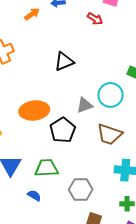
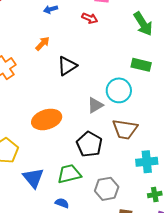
orange arrow: (32, 14) -> (42, 44), moved
black pentagon: (63, 130) -> (89, 144), moved

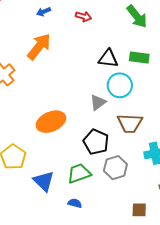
orange arrow: (42, 44) -> (39, 47), size x1.8
black triangle: (67, 66) -> (108, 59), moved, turned 45
gray hexagon: (107, 189) -> (115, 168), moved

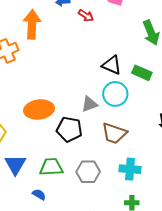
red arrow: (83, 16) -> (86, 16), moved
orange arrow: (39, 47) -> (32, 24), moved, turned -52
black pentagon: (96, 142) -> (69, 129), moved, turned -30

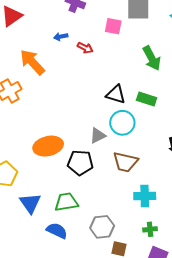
orange arrow: (32, 24) -> (32, 62), turned -40
gray hexagon: (88, 172) -> (102, 227), moved
blue semicircle: (39, 194) -> (57, 231), size x1.5

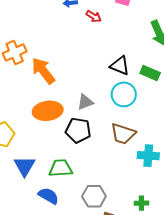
orange arrow: (32, 62) -> (43, 71), moved
gray triangle: (98, 136) -> (85, 102), moved
cyan cross: (145, 196) -> (148, 156), moved

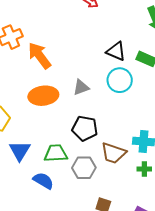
black pentagon: (78, 130) -> (85, 128), moved
brown trapezoid: (123, 134) -> (113, 153), moved
gray hexagon: (94, 196) -> (84, 168), moved
green cross: (141, 203) -> (144, 169), moved

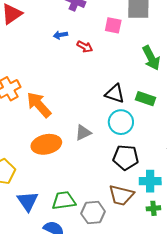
black pentagon: (85, 128) -> (126, 157), moved

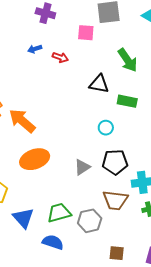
black triangle: (115, 94) -> (99, 84), moved
cyan circle: (121, 122) -> (106, 128), size x0.6
gray triangle: (83, 133) -> (82, 167), moved

